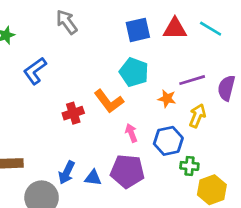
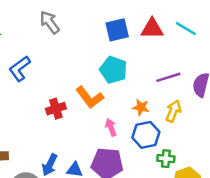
orange star: (167, 99) -> (141, 107), moved

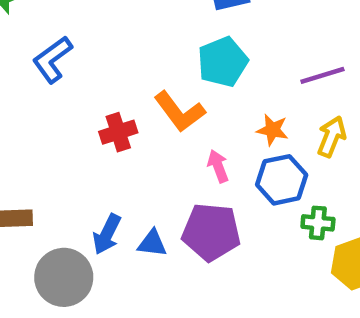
cyan pentagon: (113, 70) -> (223, 62), turned 30

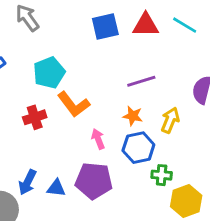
cyan pentagon: (223, 62) -> (49, 73), moved
purple line: (322, 75) -> (141, 81), moved

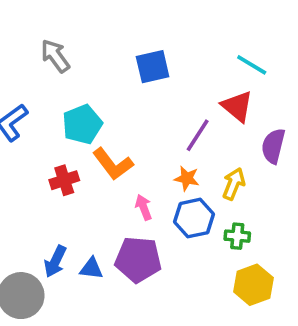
red triangle: (146, 25) -> (237, 106), moved, turned 40
purple line: (141, 81) -> (198, 135), turned -40
green cross: (162, 175) -> (237, 236), moved

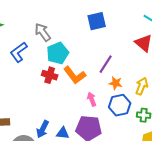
gray arrow: (55, 56) -> (43, 32), moved
purple line: (198, 135) -> (106, 64), moved
red cross: (64, 180) -> (50, 75), moved, turned 35

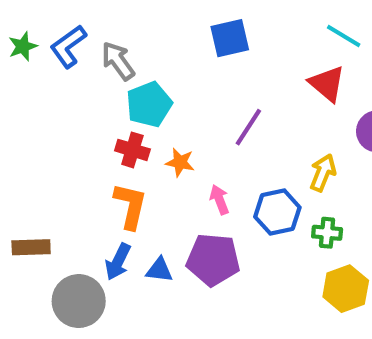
blue L-shape: (19, 52) -> (68, 46), moved
orange L-shape: (75, 75) -> (130, 206), moved, turned -130
orange star: (116, 83) -> (180, 162), moved

